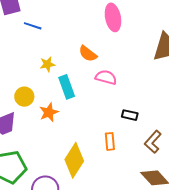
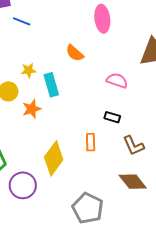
yellow star: (47, 64) -> (29, 70), moved
pink semicircle: (106, 77) -> (117, 81), moved
brown L-shape: (153, 142) -> (133, 146), turned -70

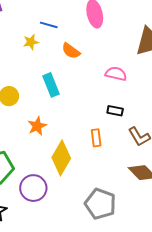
blue line: (22, 21) -> (49, 25), moved
yellow star: (29, 70) -> (31, 42), moved
orange star: (32, 109) -> (37, 126), moved

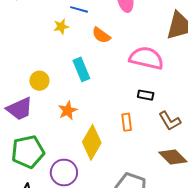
pink semicircle: (116, 74) -> (146, 58), size x1.6

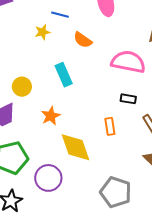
yellow diamond: (92, 142) -> (76, 147), turned -48

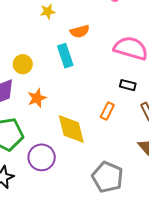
orange semicircle: (83, 40) -> (80, 31), moved, turned -54
orange star: (51, 116) -> (37, 98), moved
orange rectangle: (110, 126) -> (107, 111), turned 30

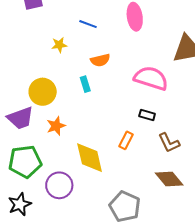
yellow star: (48, 12) -> (59, 45), moved
cyan rectangle: (65, 56) -> (85, 84), size x0.7
yellow circle: (23, 64) -> (43, 92), size x1.4

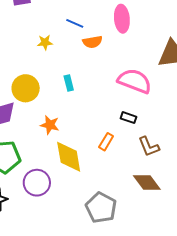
orange semicircle: (100, 60) -> (92, 42), moved
orange star: (56, 126) -> (50, 125), moved, turned 30

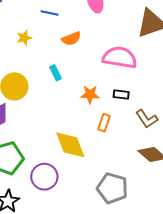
orange semicircle: (92, 42) -> (71, 39), moved
orange star: (50, 125) -> (90, 94), moved

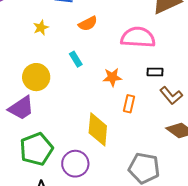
black rectangle: (121, 94) -> (155, 72), moved
yellow diamond: (70, 145) -> (98, 129), turned 32

